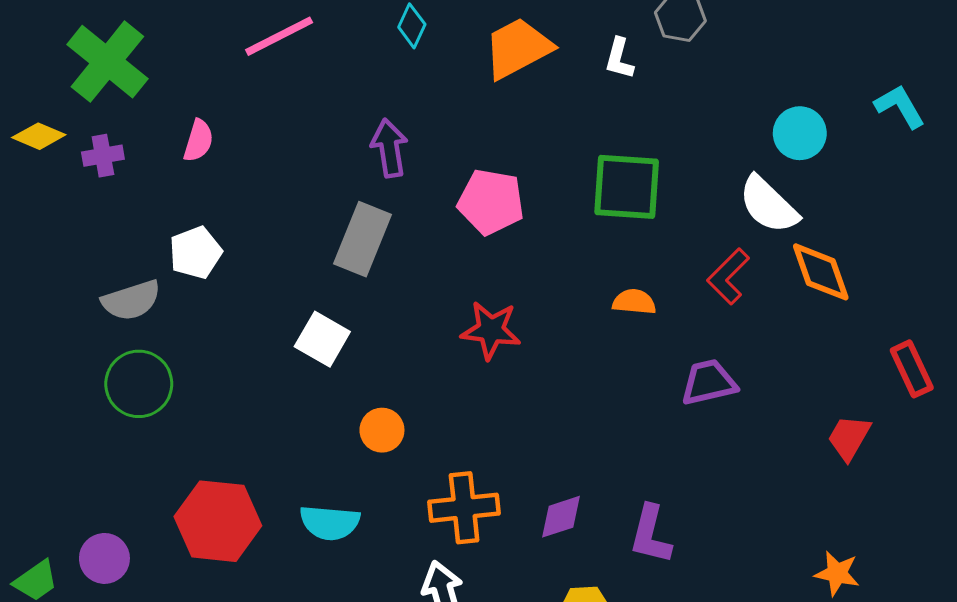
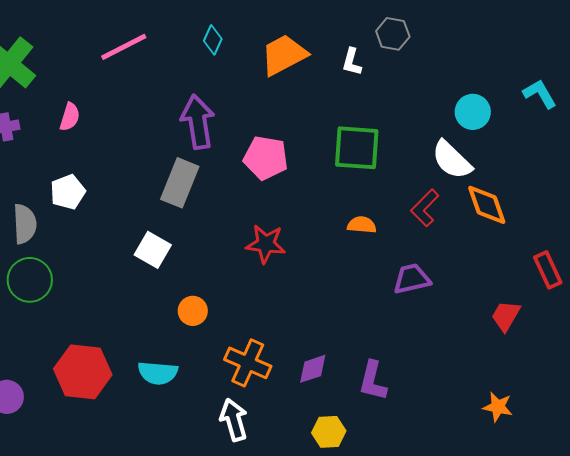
purple arrow: (389, 148) -> (198, 122), size x1.4
gray semicircle: (131, 300) -> (25, 224), turned -75
orange cross: (464, 508) -> (248, 363), turned 30

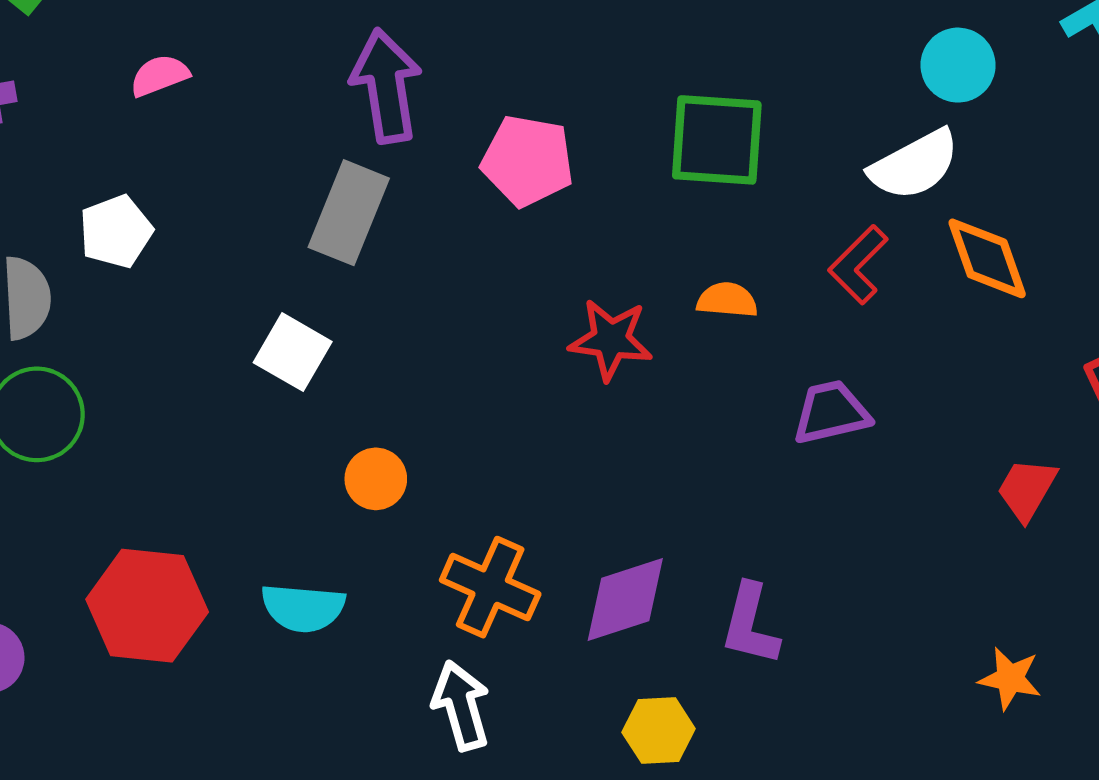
pink semicircle: (70, 117) -> (160, 75), moved, turned -128
white semicircle: (452, 160) -> (914, 165), turned -72
red star: (266, 244) -> (611, 340), moved
purple diamond: (313, 369) -> (625, 599), size x1.4

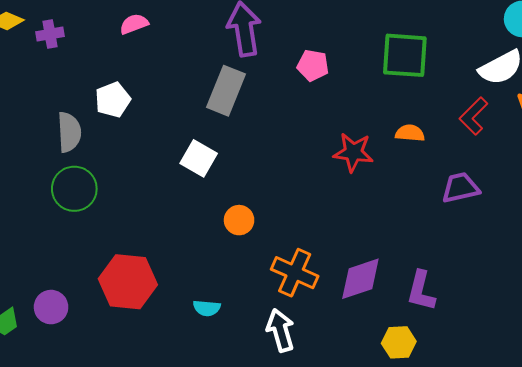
pink pentagon: (528, 161) -> (313, 65), size x0.7
cyan semicircle: (303, 608) -> (207, 308), moved, size x0.7
yellow hexagon: (659, 730) -> (399, 342), moved

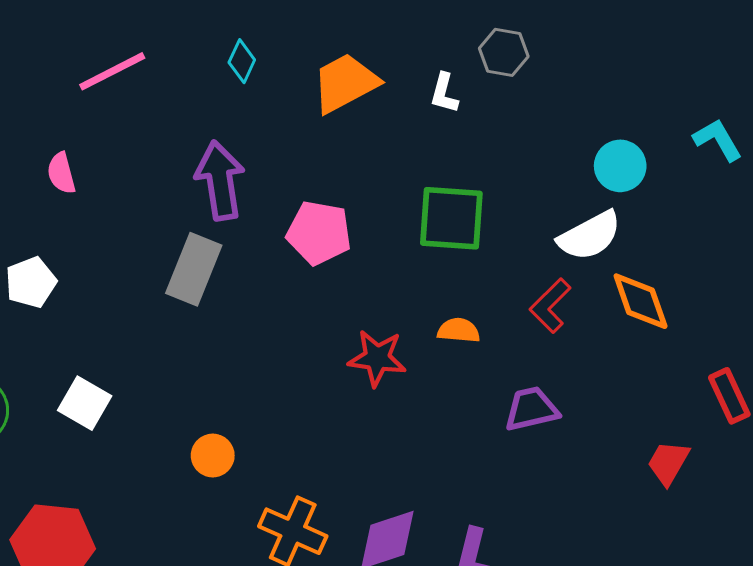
pink semicircle: (134, 24) -> (61, 173), turned -84
pink pentagon: (313, 65) -> (319, 233), size x1.4
white square: (199, 158) -> (85, 403), moved

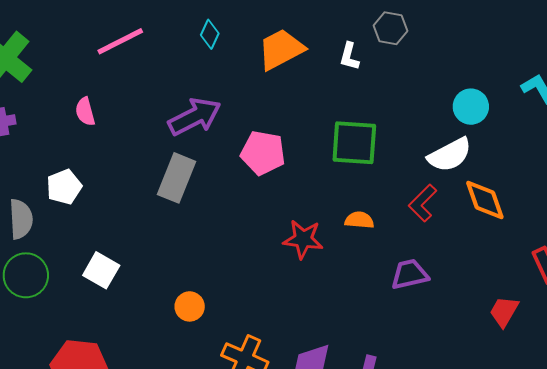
purple arrow: (220, 180) -> (195, 117), turned 72

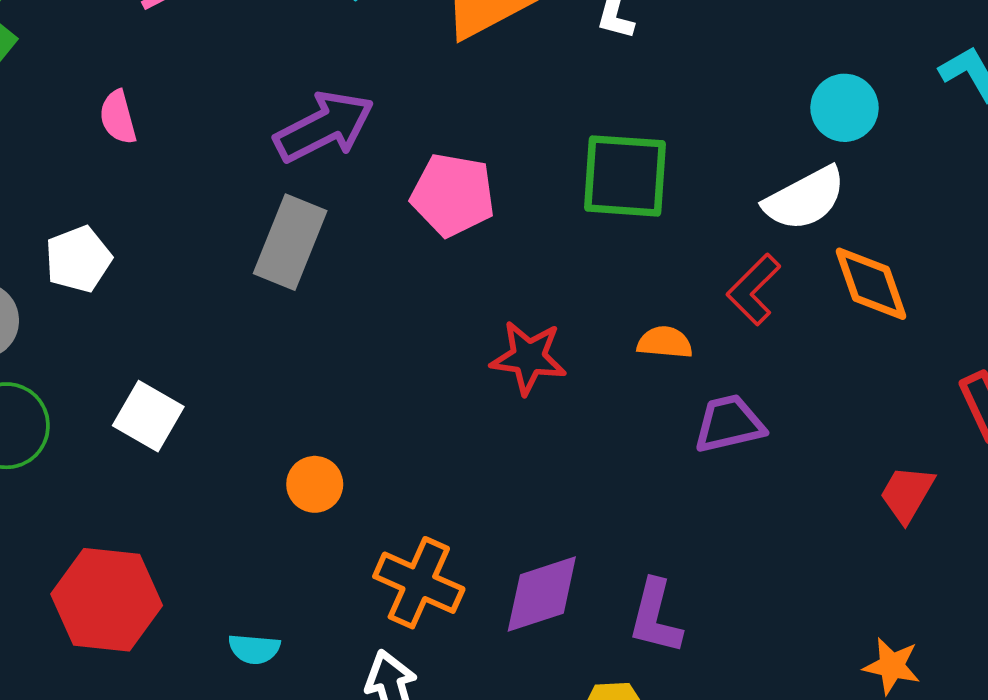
orange semicircle: (359, 220) -> (665, 342), moved

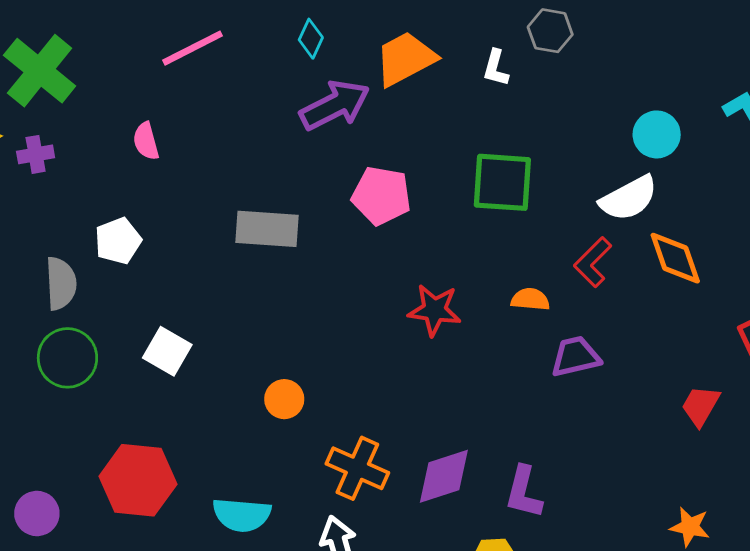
purple arrow: (324, 127) -> (335, 105), moved
gray rectangle: (290, 242) -> (267, 229), turned 72
cyan semicircle: (254, 649) -> (242, 515), size x1.6

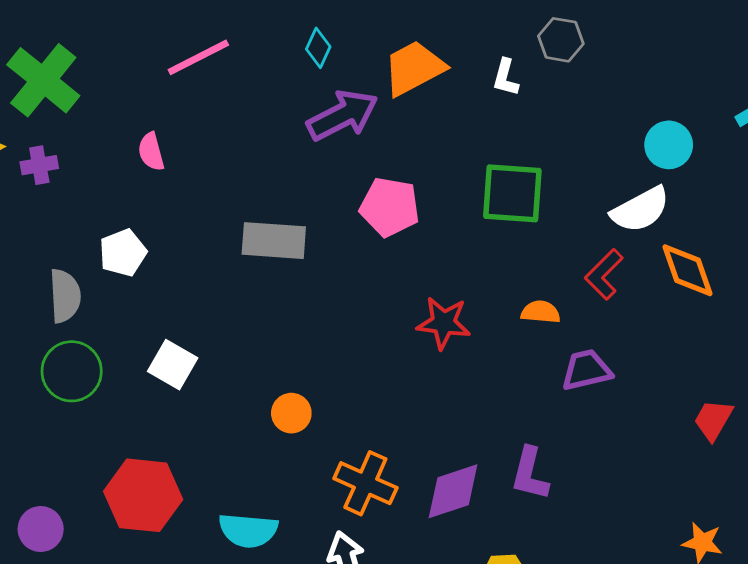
purple L-shape: (524, 492) -> (530, 474), moved

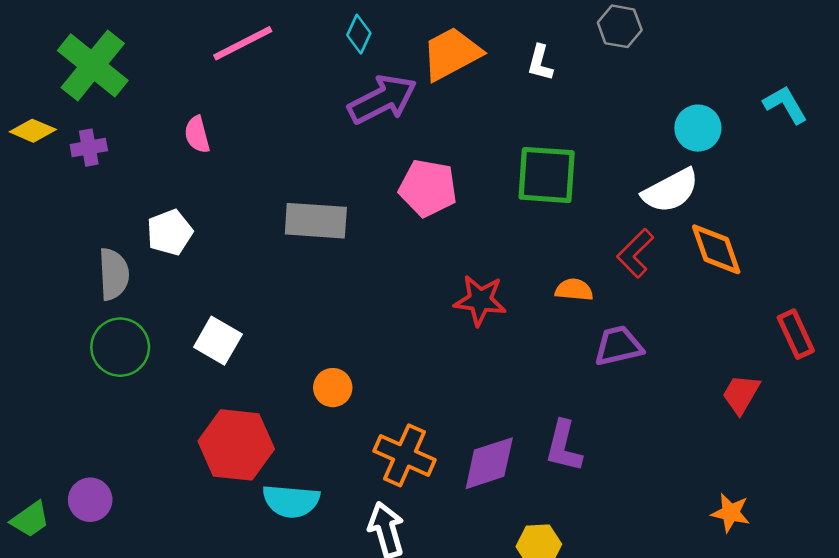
gray hexagon: (561, 40) -> (620, 26), moved
red hexagon: (143, 495) -> (236, 445), moved

